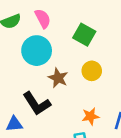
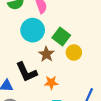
green square: (84, 35) -> (61, 37), moved
orange star: (90, 116) -> (51, 83), moved

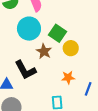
orange star: (51, 83) -> (68, 77), moved

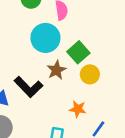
black L-shape: (25, 70) -> (28, 87), turned -30

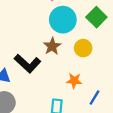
cyan circle: (45, 38) -> (63, 20), moved
green square: (78, 52) -> (96, 17), moved

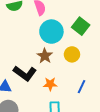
orange star: (74, 81) -> (50, 84), moved
blue line: (94, 98) -> (82, 87), moved

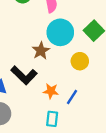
brown star: (45, 56) -> (41, 51), moved
blue line: (82, 87) -> (72, 97), moved

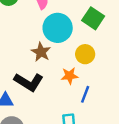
orange star: (51, 91) -> (70, 76), moved

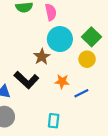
yellow circle: (85, 54) -> (87, 59), moved
blue line: (85, 94) -> (81, 93), moved, turned 32

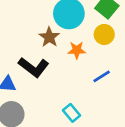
orange star: (62, 81) -> (77, 50), moved
cyan rectangle: (54, 121) -> (72, 113), turned -40

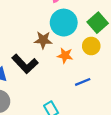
brown star: (49, 37) -> (43, 40), turned 30

